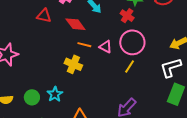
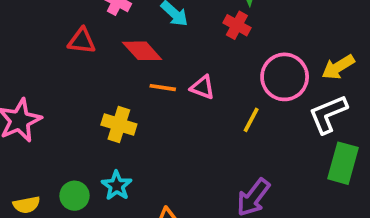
pink circle: (132, 42) -> (285, 77), moved
yellow cross: (73, 64) -> (119, 124), moved

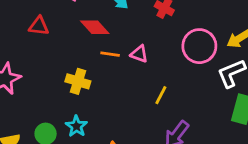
red triangle: (82, 41) -> (39, 26), moved
yellow line: (251, 120) -> (161, 95), moved

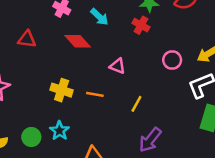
pink circle: (199, 46) -> (172, 60), size x0.6
orange line: (110, 54) -> (95, 94), moved

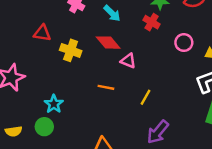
red diamond: (78, 41) -> (108, 43), moved
pink circle: (172, 60) -> (184, 43), moved
yellow cross: (62, 90) -> (71, 50), moved
cyan star: (59, 131) -> (54, 104), moved

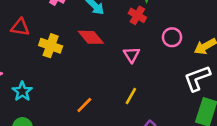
pink triangle: (128, 61) -> (131, 55), moved, turned 35
orange line: (106, 87) -> (84, 105), moved, turned -56
cyan star: (54, 104) -> (22, 91), moved

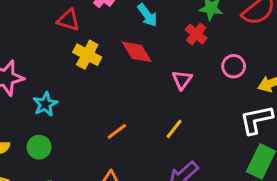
red triangle: (20, 27) -> (68, 20), moved

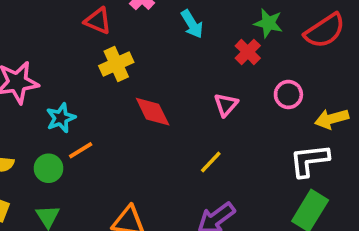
red diamond: (137, 52) -> (153, 112), moved
yellow cross: (87, 55) -> (116, 64), turned 32
orange line: (117, 131) -> (81, 150), moved

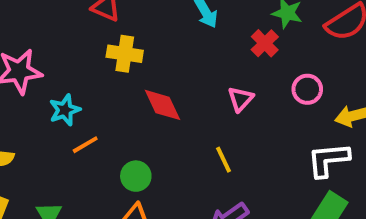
yellow cross: (116, 64) -> (125, 54), turned 32
yellow line: (211, 162) -> (223, 160), turned -70
green circle: (49, 168) -> (136, 176), moved

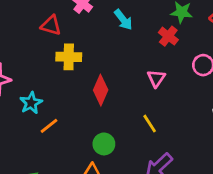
red diamond: (162, 105) -> (101, 90), turned 56
green circle: (136, 176) -> (104, 144), moved

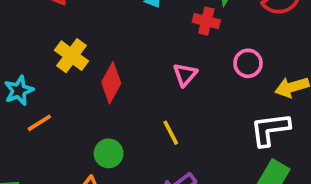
red cross: (168, 36) -> (206, 21), turned -30
yellow cross: (69, 57) -> (71, 56), moved, turned 30

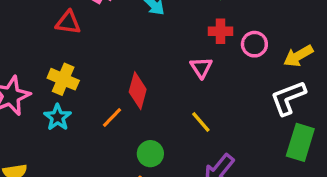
red cross: (206, 21) -> (221, 31), moved
yellow cross: (71, 56) -> (63, 79), moved
orange line: (39, 123) -> (112, 117), moved

